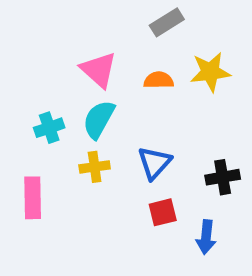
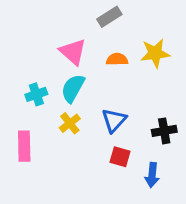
gray rectangle: (167, 22) -> (109, 17), moved
yellow cross: (95, 167) -> (70, 123), turned -30
red square: (163, 212) -> (120, 157), turned 30

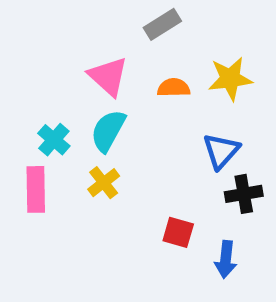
cyan cross: (36, 94) -> (54, 140), turned -30
blue triangle: (114, 120) -> (221, 151), moved
pink rectangle: (24, 146) -> (36, 189), moved

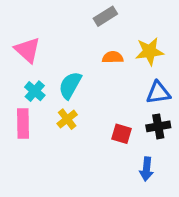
pink triangle: (108, 76) -> (27, 50), moved
blue triangle: (221, 151) -> (158, 93), moved, turned 40
red square: (178, 232) -> (122, 134), moved

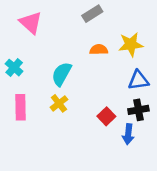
pink triangle: (27, 50) -> (31, 23), moved
cyan cross: (35, 91) -> (14, 68), moved
red square: (122, 134) -> (106, 116), turned 30
blue arrow: (147, 169) -> (128, 134), moved

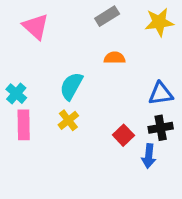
yellow star: (131, 44) -> (159, 22), moved
cyan cross: (14, 68) -> (16, 94), moved

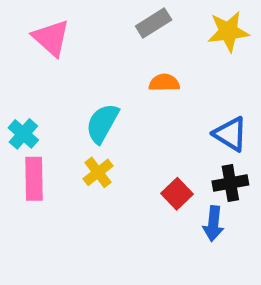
blue triangle: (161, 94) -> (230, 134), turned 40

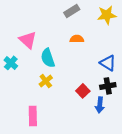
pink triangle: (51, 38) -> (28, 40), moved
cyan semicircle: (102, 123) -> (48, 58), turned -48
pink rectangle: (34, 179) -> (33, 116), moved

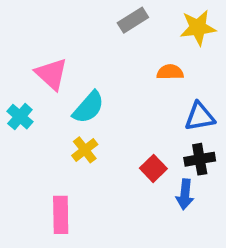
orange semicircle: (77, 39) -> (170, 72), moved
cyan semicircle: (48, 58) -> (89, 107), turned -120
blue triangle: (108, 63) -> (200, 117), turned -42

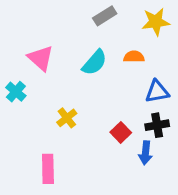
cyan semicircle: (89, 107) -> (95, 63), moved

